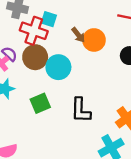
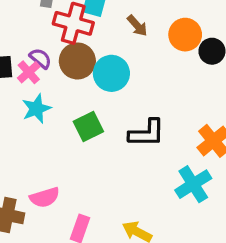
orange circle: (94, 40) -> (185, 35), moved
black L-shape: (81, 110) -> (147, 133), turned -88

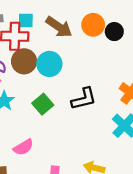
brown arrow: (137, 26) -> (59, 27), size x1.6
pink semicircle: (45, 197) -> (23, 147), moved

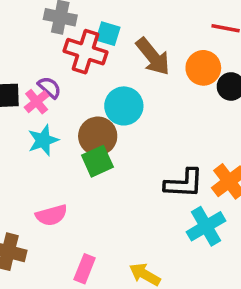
brown circle: (24, 61) -> (98, 136), moved
black L-shape: (84, 99) -> (184, 183), moved

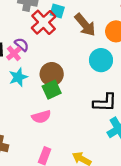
red cross: (85, 52) -> (44, 22), turned 30
cyan circle: (124, 106) -> (101, 60), moved
pink semicircle: (51, 215) -> (41, 117), moved

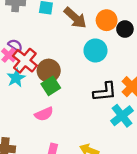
red cross: (44, 22) -> (25, 61), moved

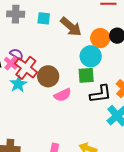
orange circle: (107, 20) -> (100, 38), moved
green square: (51, 86) -> (86, 75), moved, turned 30
pink semicircle: (44, 114) -> (63, 95), moved

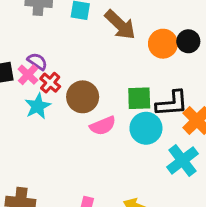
cyan circle: (91, 56) -> (146, 128), moved
red cross: (26, 68) -> (50, 83), size x0.6
black L-shape: (101, 94) -> (172, 104), moved

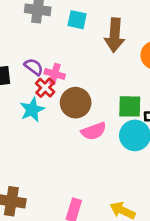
brown arrow: (120, 25) -> (115, 35), turned 48
pink cross: (28, 75) -> (55, 74), moved, turned -30

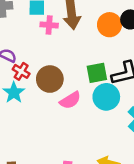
pink cross: (55, 74) -> (49, 25), moved

